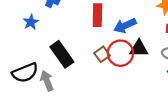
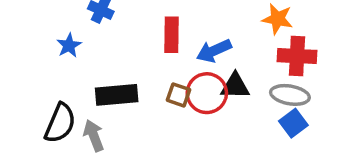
black rectangle: (62, 54) -> (117, 95), turned -60
brown square: (102, 54) -> (179, 95), turned -35
black semicircle: (25, 73) -> (60, 123), turned -45

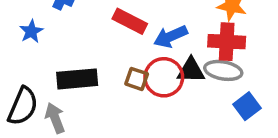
red rectangle: (171, 35) -> (130, 21), turned -64
red cross: (297, 56) -> (227, 42), moved
gray ellipse: (290, 95) -> (223, 70), moved

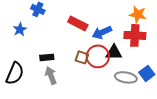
gray ellipse: (223, 70) -> (126, 77), moved
black rectangle: (77, 79) -> (47, 57), size x0.6
gray arrow: (55, 118) -> (51, 75), moved

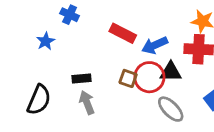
gray ellipse: (126, 77) -> (171, 109), moved, turned 35

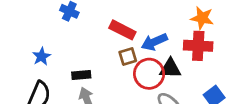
blue star: (46, 41) -> (41, 56), moved
brown square: (128, 78) -> (128, 56), moved, turned -36

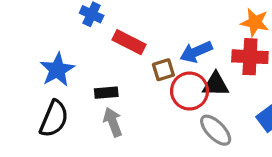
red rectangle: (122, 30) -> (129, 42), moved
blue star: (41, 56) -> (57, 70), size x1.5

